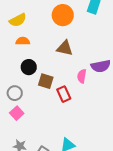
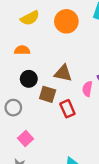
yellow semicircle: (18, 20) -> (30, 18), moved
brown triangle: (65, 48) -> (63, 73), moved
pink square: (17, 113) -> (25, 139), moved

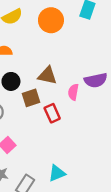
brown square: (48, 94) -> (31, 98), turned -35

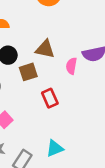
red rectangle: (52, 113) -> (50, 98), moved

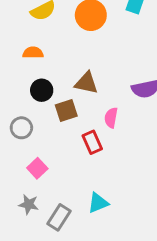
pink semicircle: (71, 66) -> (111, 118), moved

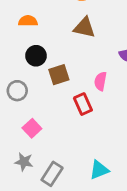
brown triangle: (86, 83) -> (84, 28), moved
cyan triangle: (98, 203) -> (99, 170), moved

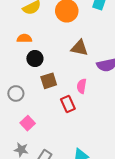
brown triangle: (84, 28) -> (79, 48), moved
black circle: (36, 56) -> (35, 59), moved

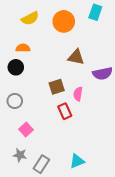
black circle: (35, 59) -> (16, 67), moved
brown square: (49, 81) -> (57, 87), moved

